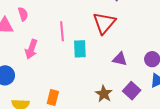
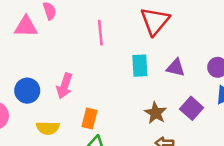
pink arrow: (31, 49) -> (64, 86), moved
cyan rectangle: (80, 49) -> (140, 66), moved

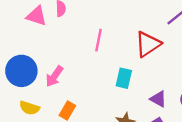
purple triangle: (176, 68) -> (158, 99), moved
blue circle: (27, 91) -> (21, 71), size x1.4

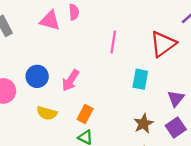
blue circle: (21, 71) -> (37, 76), size x0.7
purple triangle: (158, 99) -> (176, 98), turned 42

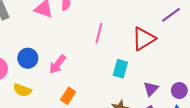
yellow semicircle: (47, 113) -> (22, 90), moved

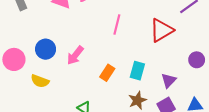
cyan rectangle: (120, 69) -> (137, 71), moved
purple circle: (179, 90) -> (197, 60), moved
orange rectangle: (68, 96) -> (107, 73), moved

